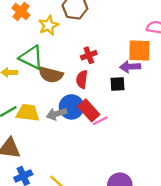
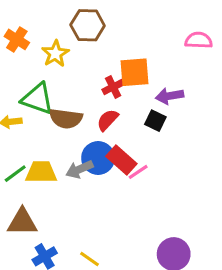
orange square: (139, 51) -> (134, 72), moved
red semicircle: (82, 79) -> (108, 120), turned 42
black square: (118, 84) -> (155, 121), turned 35

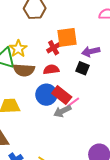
yellow star: (55, 54) -> (18, 49), moved
red semicircle: (108, 120) -> (51, 69), turned 42
gray arrow: (79, 169) -> (62, 111), moved

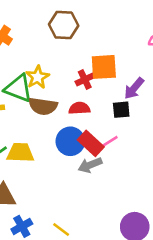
purple arrow: (91, 52) -> (134, 88), turned -42
black square: (82, 68) -> (121, 110), turned -32
pink line: (73, 102) -> (109, 142), moved

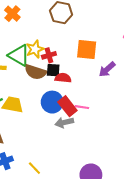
red cross: (85, 79) -> (49, 55), moved
black square: (121, 110) -> (53, 70), moved
pink line: (109, 142) -> (82, 107), turned 32

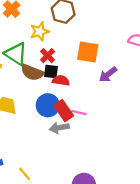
yellow star: (35, 49) -> (40, 31), moved
red cross: (49, 55) -> (48, 56), turned -32

